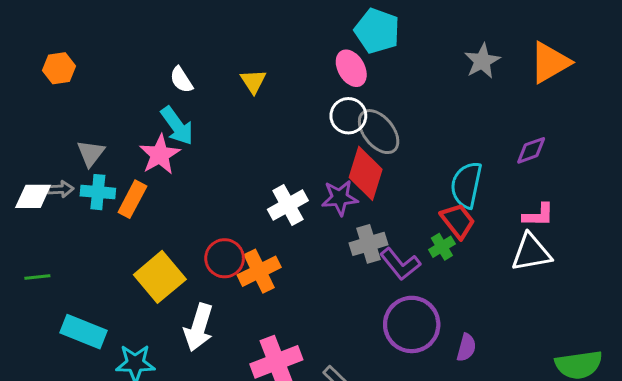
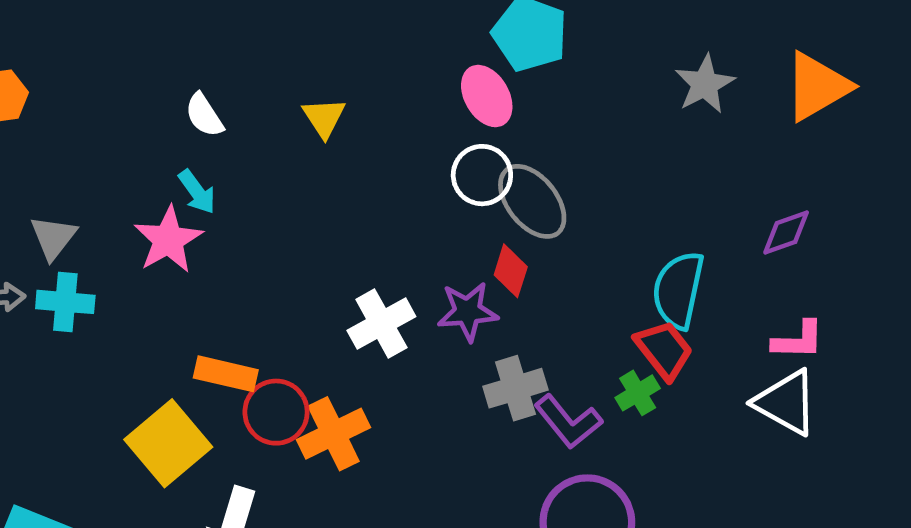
cyan arrow: (177, 126) -> (197, 192), size x0.7
red diamond: (366, 173) -> (511, 271), size x0.6
orange rectangle: (132, 199) -> (226, 374), moved, turned 75
white triangle: (531, 252) -> (786, 403), turned 39

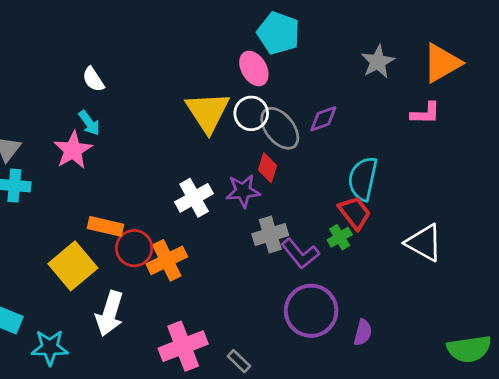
yellow triangle: (324, 118) -> (208, 112), moved, size x1.8
purple diamond: (786, 233) -> (323, 119), moved
pink L-shape: (798, 340) -> (425, 113), moved

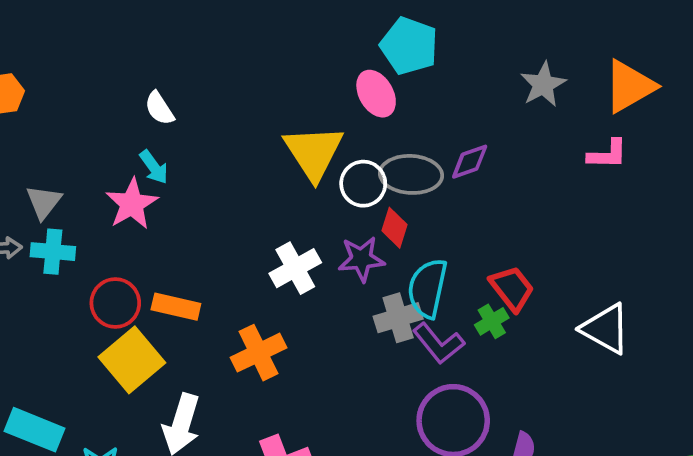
white circle: (251, 113) -> (363, 184), moved
gray ellipse: (280, 128) -> (411, 174), turned -48
cyan semicircle: (363, 179) -> (427, 288), moved
red circle: (134, 248) -> (115, 303), moved

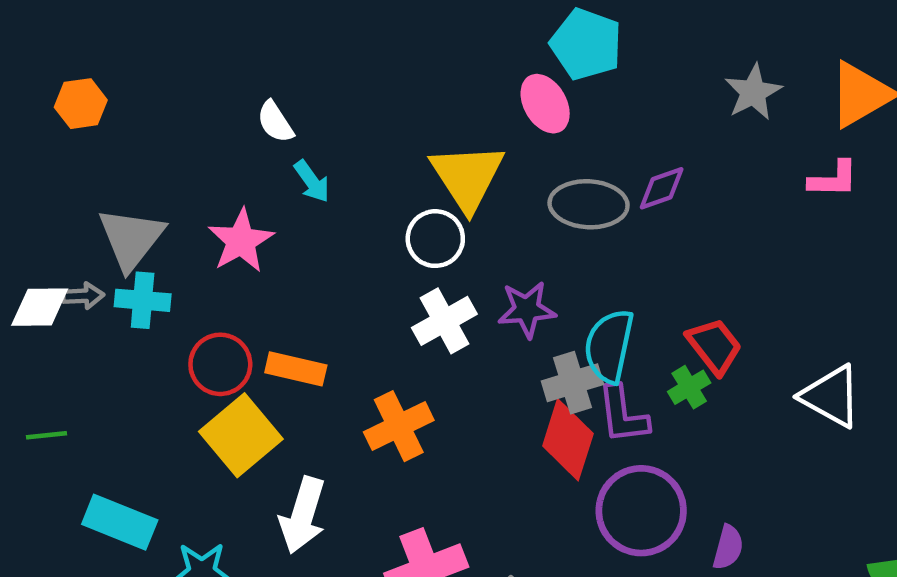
cyan arrow: (154, 167) -> (312, 181), moved
white circle: (363, 184) -> (435, 239), moved
gray triangle: (44, 202) -> (131, 239), size x1.5
red diamond: (394, 228) -> (568, 440), moved, size x1.6
purple L-shape: (439, 343) -> (623, 415), turned 32

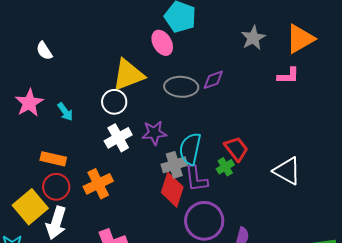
yellow triangle: (467, 177) -> (128, 75), turned 42
cyan arrow: (312, 181) -> (65, 112), moved
red circle: (220, 364) -> (56, 187), moved
yellow square: (241, 435) -> (30, 207), moved

